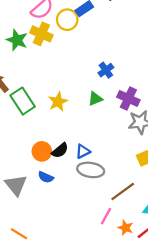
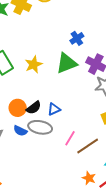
green triangle: (95, 99) -> (67, 63), size x1.6
gray ellipse: (91, 170) -> (40, 127), moved
pink line: (106, 216) -> (70, 138), moved

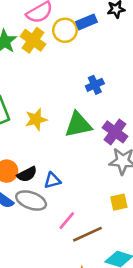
blue cross: (77, 38) -> (95, 85), moved

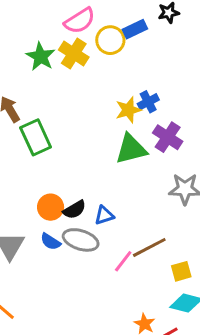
yellow star: (36, 119) -> (128, 110), moved
purple cross: (115, 132) -> (168, 137), moved
yellow square: (119, 202) -> (181, 271), moved
brown line: (87, 234) -> (149, 247), moved

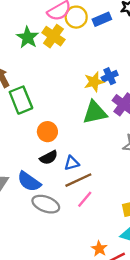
yellow circle: (110, 40) -> (76, 17), moved
orange circle: (51, 207) -> (47, 132), moved
gray ellipse: (81, 240) -> (46, 204), moved
blue semicircle: (51, 242) -> (29, 182), size x1.5
brown line: (149, 247) -> (78, 180), moved

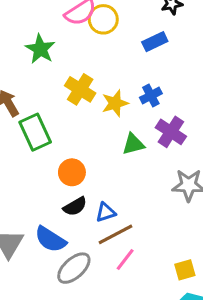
blue rectangle: (102, 19) -> (155, 42), moved
yellow cross: (53, 36) -> (80, 89), moved
yellow star: (94, 82) -> (115, 103), moved
green triangle: (95, 112) -> (133, 144), size x0.7
gray ellipse: (46, 204) -> (74, 268), turned -60

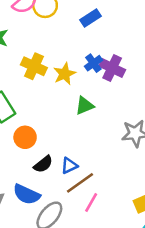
purple cross: (171, 132) -> (112, 68), moved
orange circle: (72, 172) -> (25, 137), moved

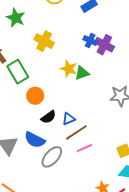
blue cross: (93, 63) -> (90, 40), turned -32
yellow star: (65, 74) -> (69, 69), moved, turned -30
pink line: (91, 203) -> (84, 148), turned 35

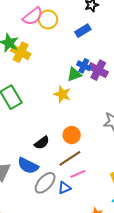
yellow cross: (44, 41) -> (21, 52), moved
green triangle: (82, 73) -> (74, 74), moved
orange circle: (35, 96) -> (72, 135), moved
blue triangle: (69, 119) -> (64, 188), moved

